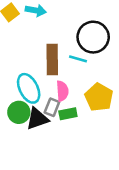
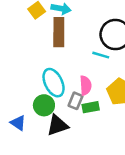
brown rectangle: (52, 60) -> (59, 32), moved
black triangle: (37, 119) -> (58, 125), moved

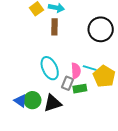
brown rectangle: (59, 32) -> (54, 27), size x0.7
cyan line: (101, 55) -> (90, 68), moved
green circle: (44, 105) -> (32, 100), moved

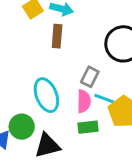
gray rectangle: (68, 83) -> (90, 77), moved
green circle: (32, 100) -> (22, 127), moved

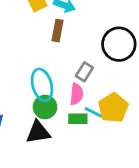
cyan line: (104, 98) -> (94, 112), moved
green circle: (22, 127) -> (45, 107), moved

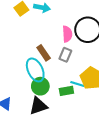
brown rectangle: (58, 31) -> (44, 53), moved, turned -35
pink semicircle: (76, 94) -> (67, 34), moved

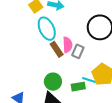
pink semicircle: (67, 34) -> (67, 45), moved
cyan ellipse: (35, 70) -> (47, 29), moved

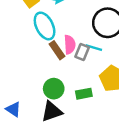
cyan line: (89, 80) -> (94, 48), moved

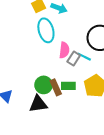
brown rectangle: (57, 50) -> (56, 87), moved
green rectangle: (84, 94) -> (68, 86), moved

